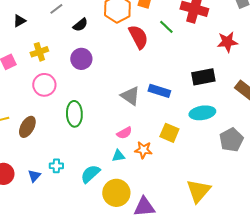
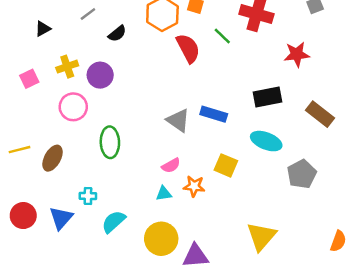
purple circle: (81, 59) -> (100, 75), moved
cyan ellipse: (202, 113) -> (266, 141), turned 30
cyan cross: (56, 166) -> (88, 196), moved
cyan semicircle: (90, 174) -> (114, 222), moved
blue triangle: (34, 176) -> (61, 218), size x1.5

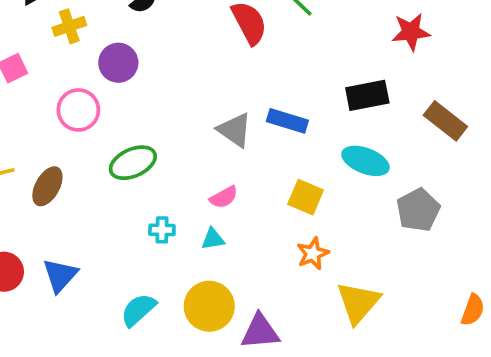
yellow cross: (67, 67) -> (69, 26), moved
green ellipse: (110, 142) -> (133, 163), turned 68
orange star: (194, 186) -> (313, 254), moved, turned -30
cyan cross: (88, 196) -> (162, 230), moved
cyan semicircle: (114, 222) -> (138, 310), moved

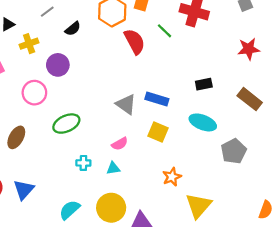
red star: (411, 32) -> (249, 49), moved
black rectangle: (367, 95) -> (204, 84), size x0.7
yellow square: (306, 197) -> (158, 132), moved

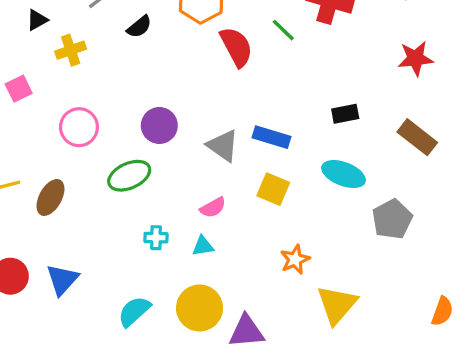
purple circle: (58, 65) -> (159, 125), moved

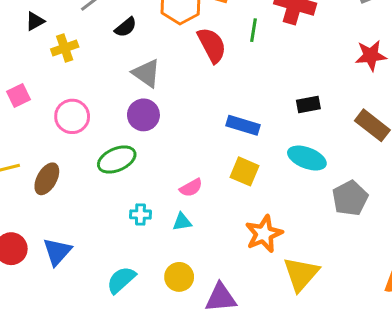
green line: (283, 30) -> (253, 30), turned 55
pink square: (19, 89) -> (19, 96), moved
gray triangle: (223, 146) -> (146, 73), moved
orange star: (295, 259) -> (264, 234), size x1.4
yellow circle: (200, 308) -> (179, 277), size x0.7

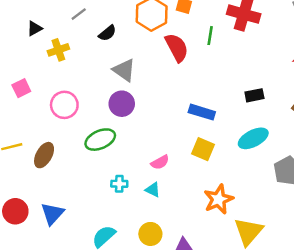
cyan ellipse: (307, 158) -> (253, 138), turned -48
cyan triangle: (182, 222) -> (153, 190), turned 35

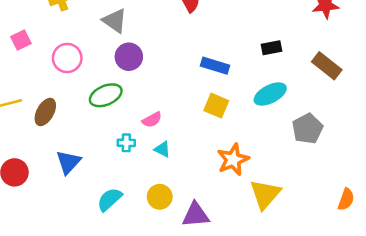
gray triangle: (124, 70) -> (115, 21), moved
pink semicircle: (160, 162) -> (152, 120), moved
blue triangle: (52, 214) -> (68, 162), moved

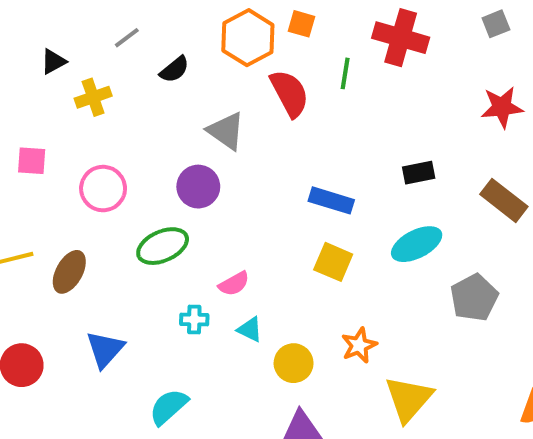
gray triangle: (115, 21) -> (226, 131), moved
pink square: (21, 40) -> (32, 161), turned 30
orange star: (233, 160) -> (359, 345), size x0.7
yellow circle: (160, 197) -> (294, 363), moved

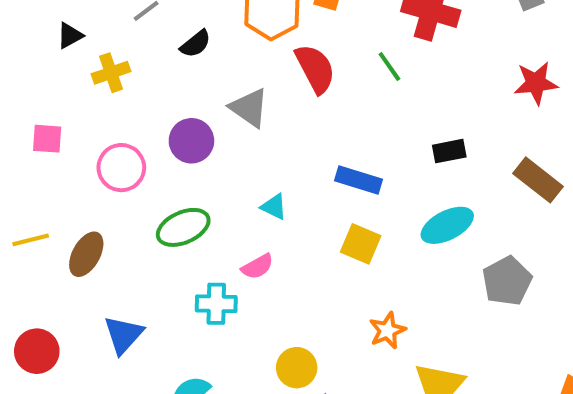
green line: (345, 73) -> (389, 67), moved, turned -44
purple circle: (198, 187) -> (191, 141), moved
cyan cross: (194, 319) -> (216, 304), size x1.4
cyan triangle: (250, 329) -> (274, 207), moved
yellow circle: (294, 363) -> (297, 368), moved

